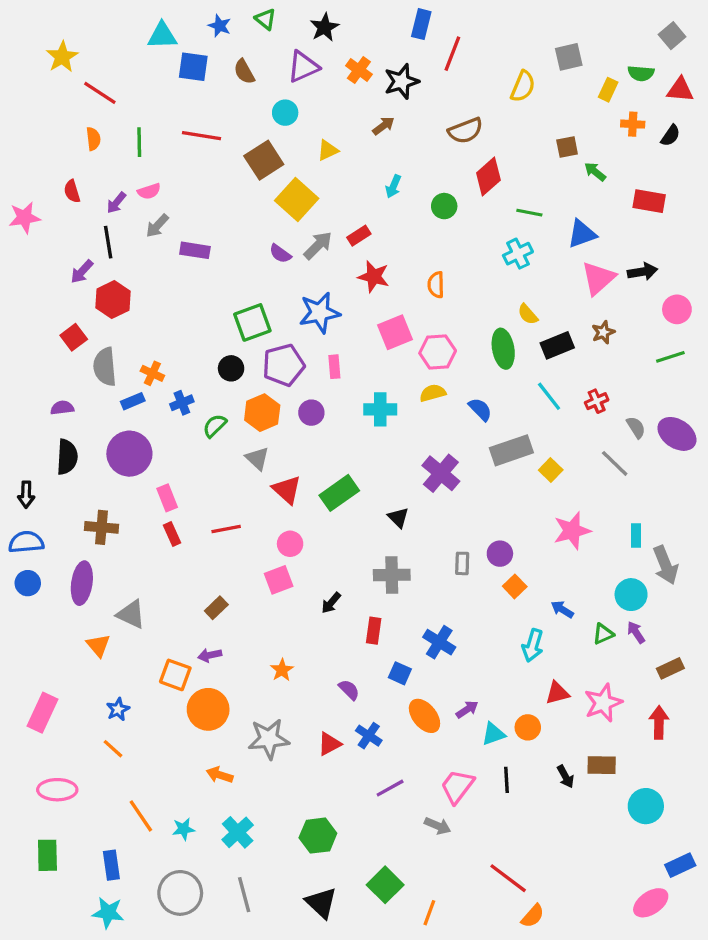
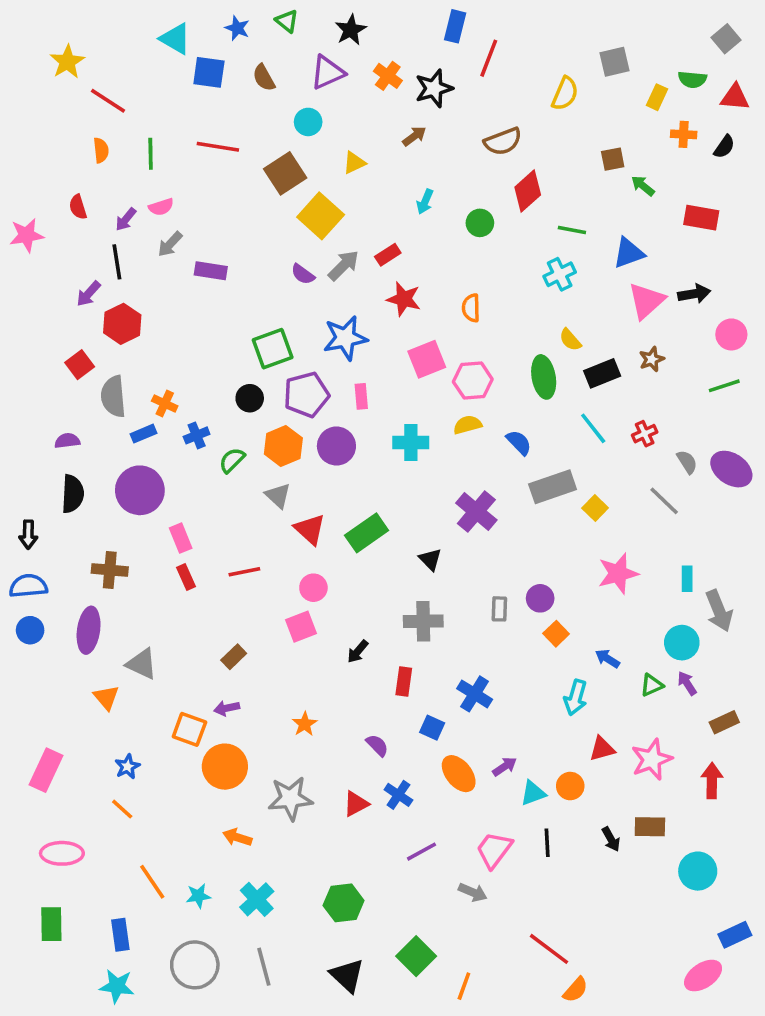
cyan triangle: (162, 36) -> (175, 39), turned 32
purple circle: (311, 413) -> (336, 446), size x1.4

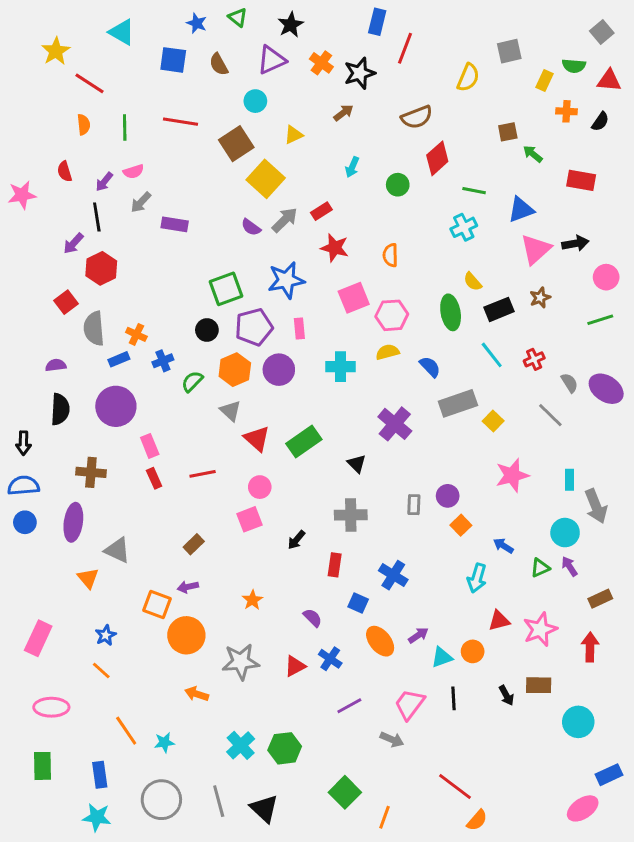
cyan triangle: (175, 39) -> (122, 32), moved
cyan cross: (257, 899) -> (241, 745), moved
black triangle: (347, 976) -> (264, 808), moved

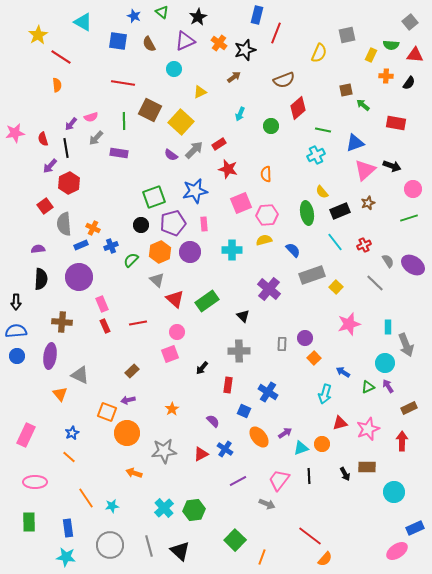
green line: (125, 127) -> (124, 121), moved
brown square: (236, 144) -> (150, 110), moved, turned -30
red semicircle: (65, 171) -> (43, 139), moved
black arrow: (575, 243) -> (392, 166), turned 30

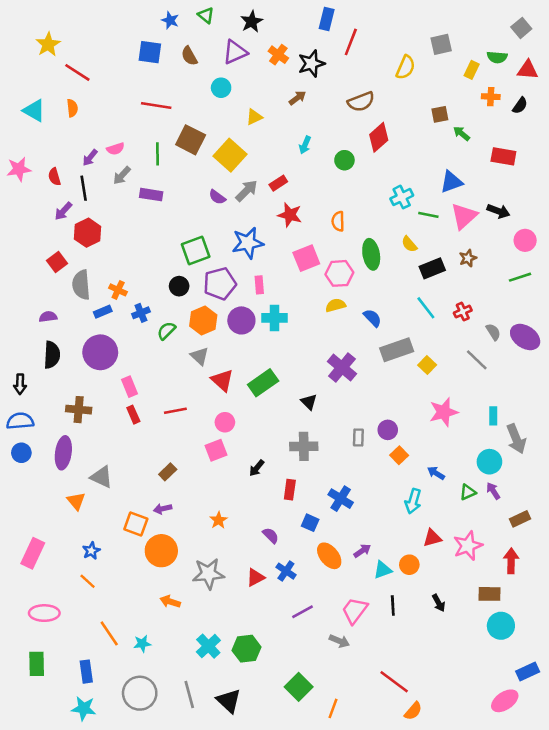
cyan triangle: (83, 22) -> (34, 111), moved
green line: (323, 130) -> (428, 215), moved
green ellipse: (307, 213) -> (371, 254), moved
cyan cross: (232, 250) -> (274, 318), moved
brown rectangle: (367, 467) -> (489, 594), moved

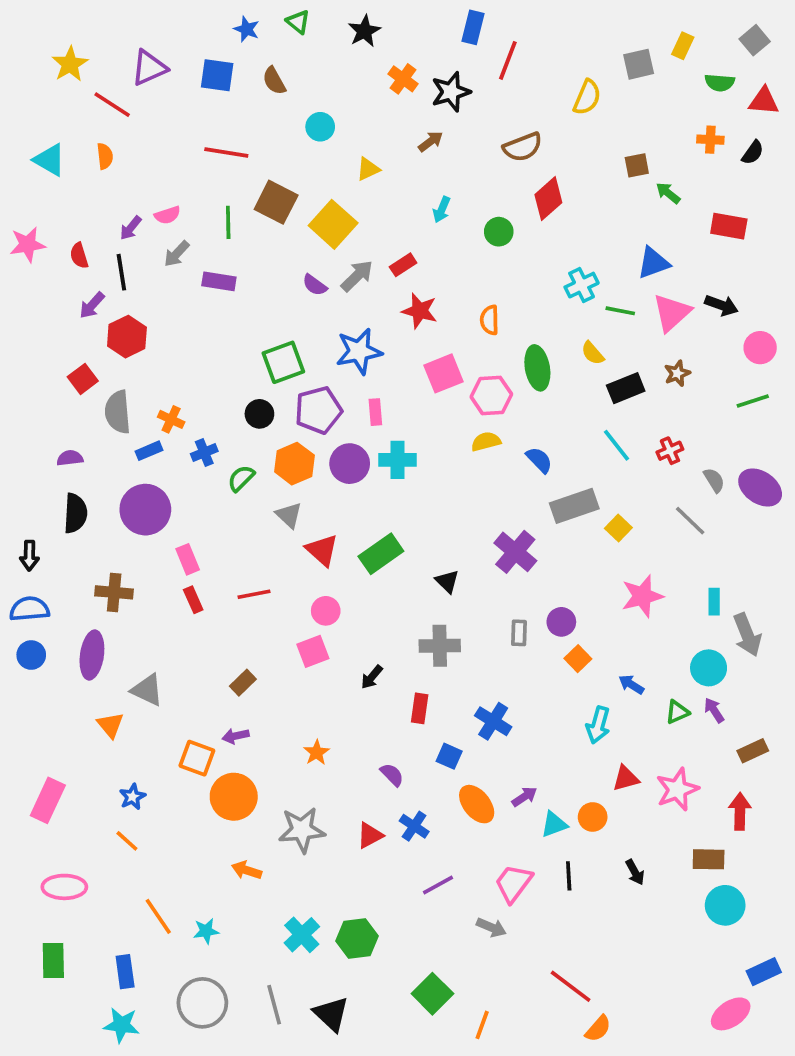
purple triangle: (235, 52) -> (149, 68), moved
yellow rectangle: (472, 70) -> (683, 46), moved
purple cross: (342, 368) -> (515, 552), moved

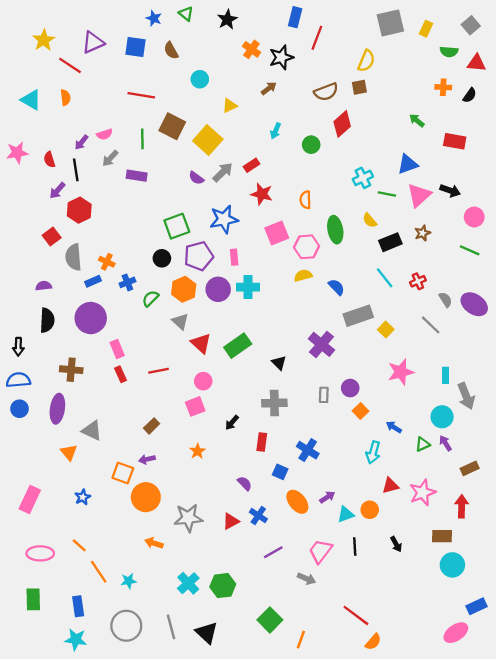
gray square: (639, 64) -> (390, 23), moved, size x1.4
brown square: (637, 165) -> (359, 87), moved
green line: (753, 401) -> (470, 250), turned 42
orange star: (317, 753) -> (197, 451), moved
orange line: (127, 841) -> (79, 545), moved

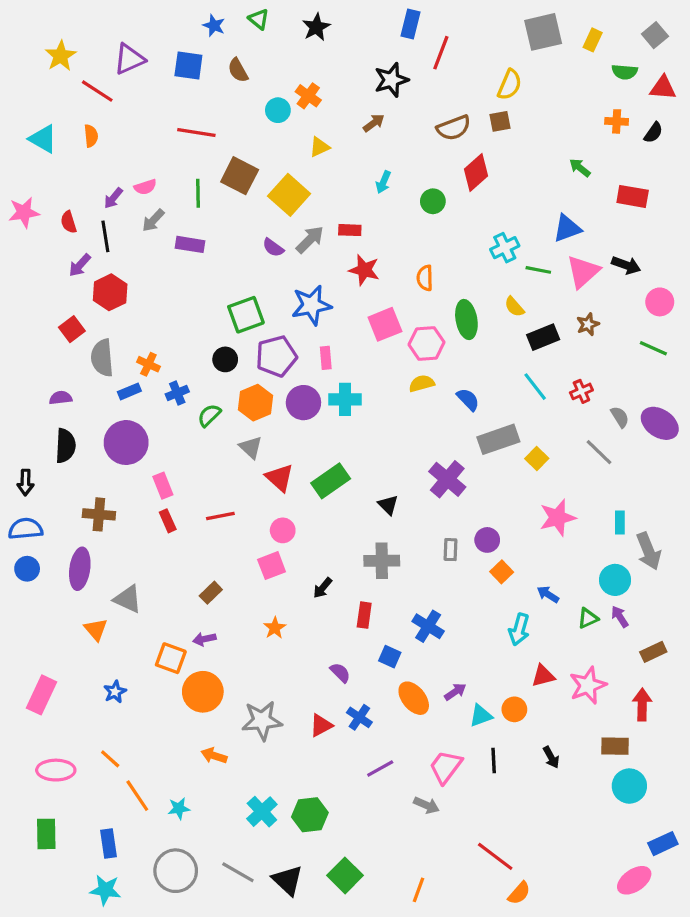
orange cross: (251, 49) -> (308, 96), moved
red rectangle: (251, 165) -> (350, 230), turned 35
green square: (270, 620) -> (345, 875), moved
gray line: (171, 627) -> (238, 872), turned -45

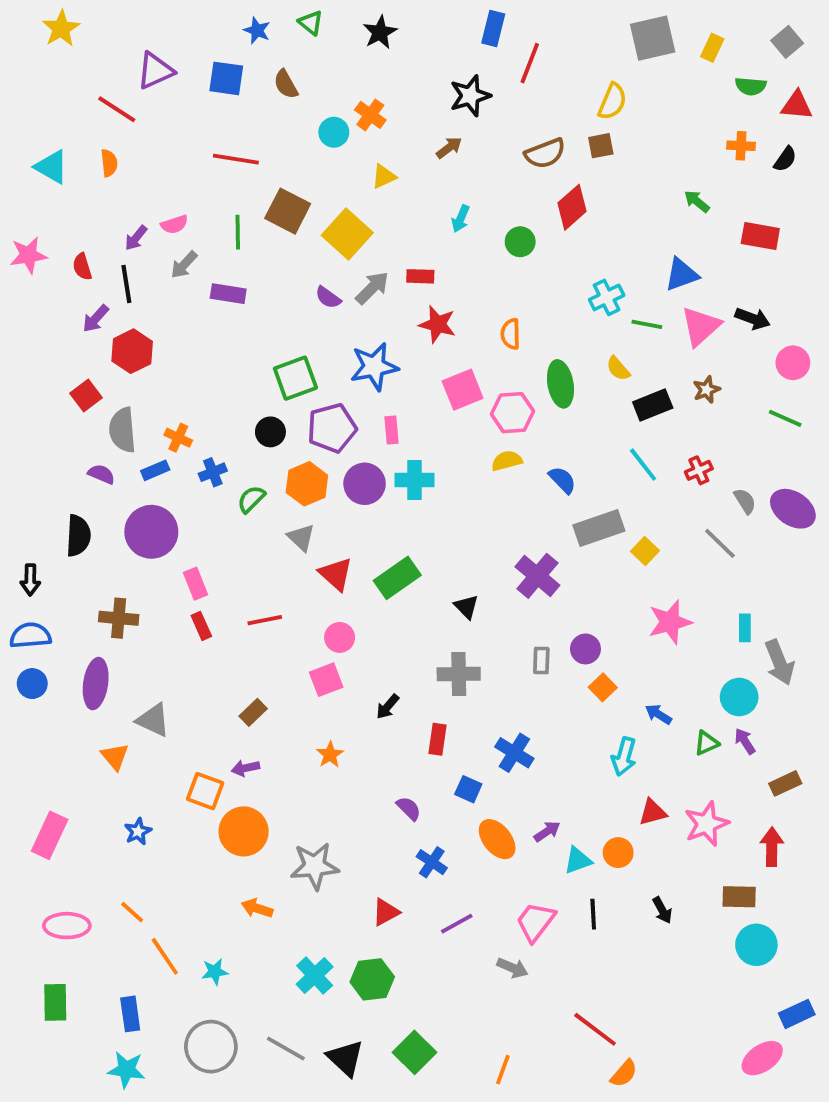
yellow star: (61, 56) -> (61, 29), moved
purple semicircle: (61, 398) -> (101, 474), moved, turned 30
red triangle: (321, 725) -> (386, 912), moved

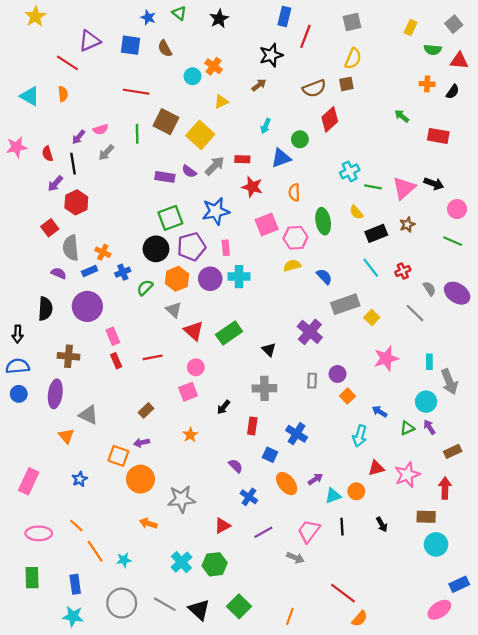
gray square: (653, 38) -> (352, 22), moved, size x0.7
blue triangle: (682, 274) -> (281, 158), moved
purple rectangle: (228, 294) -> (165, 177), moved
black circle: (270, 432) -> (156, 249), size x1.5

